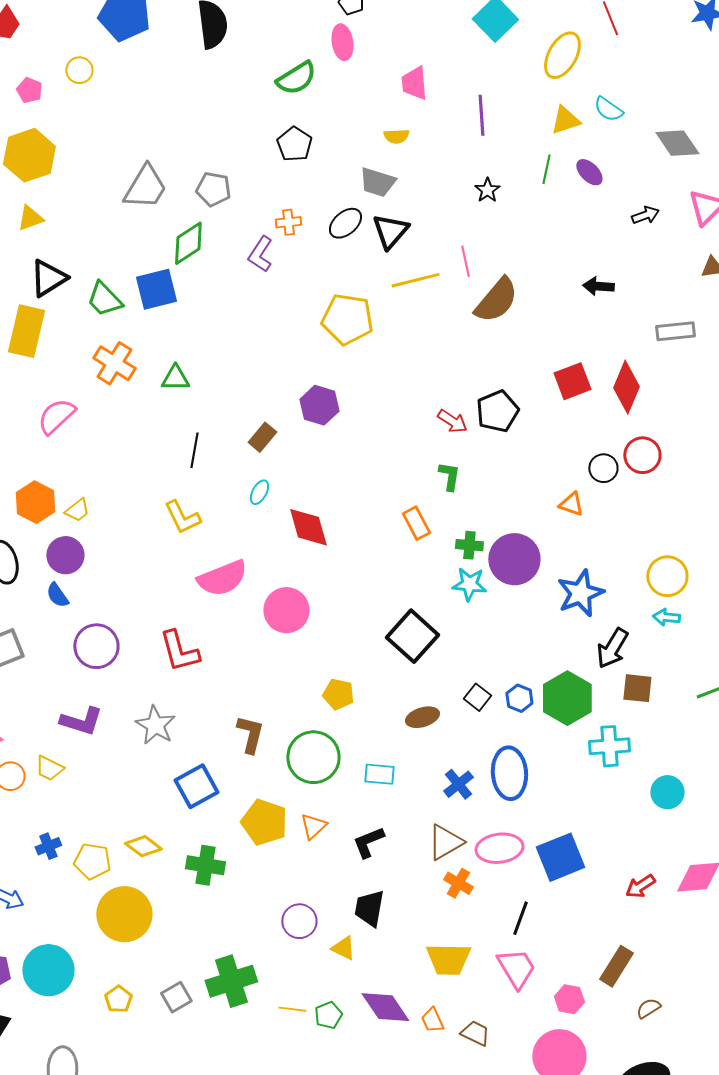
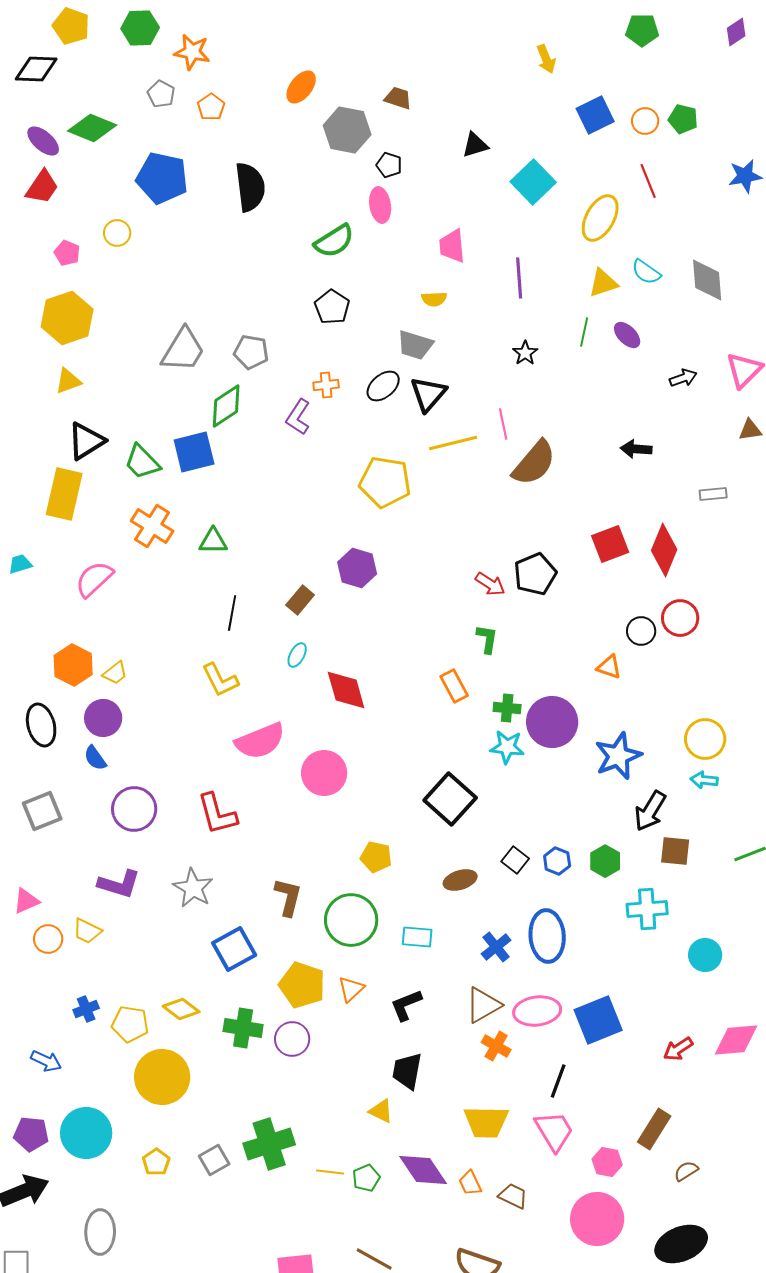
gray diamond: (677, 143) -> (707, 280), moved, turned 30
gray rectangle: (675, 331) -> (713, 494), size x0.7
green hexagon: (567, 698) -> (605, 861), size x0.6
purple circle: (299, 921) -> (292, 1039), moved

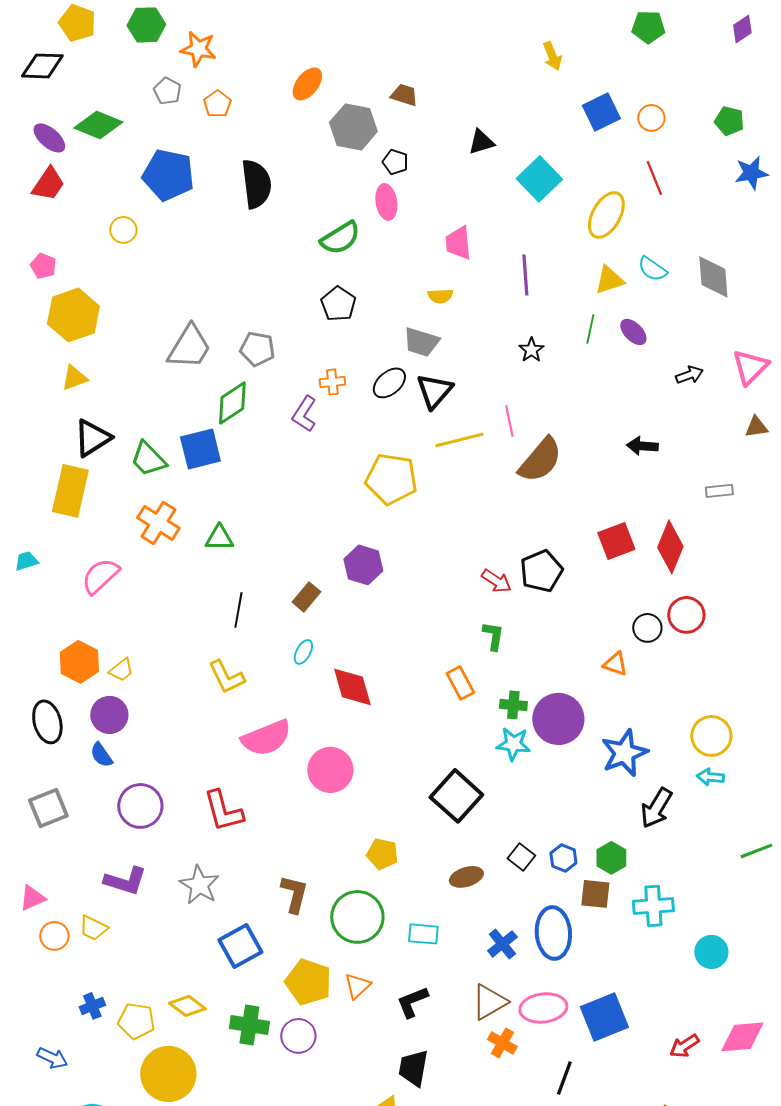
green pentagon: (683, 119) -> (729, 121), moved
pink pentagon: (67, 253) -> (43, 266), moved
brown square: (675, 851) -> (595, 894), moved

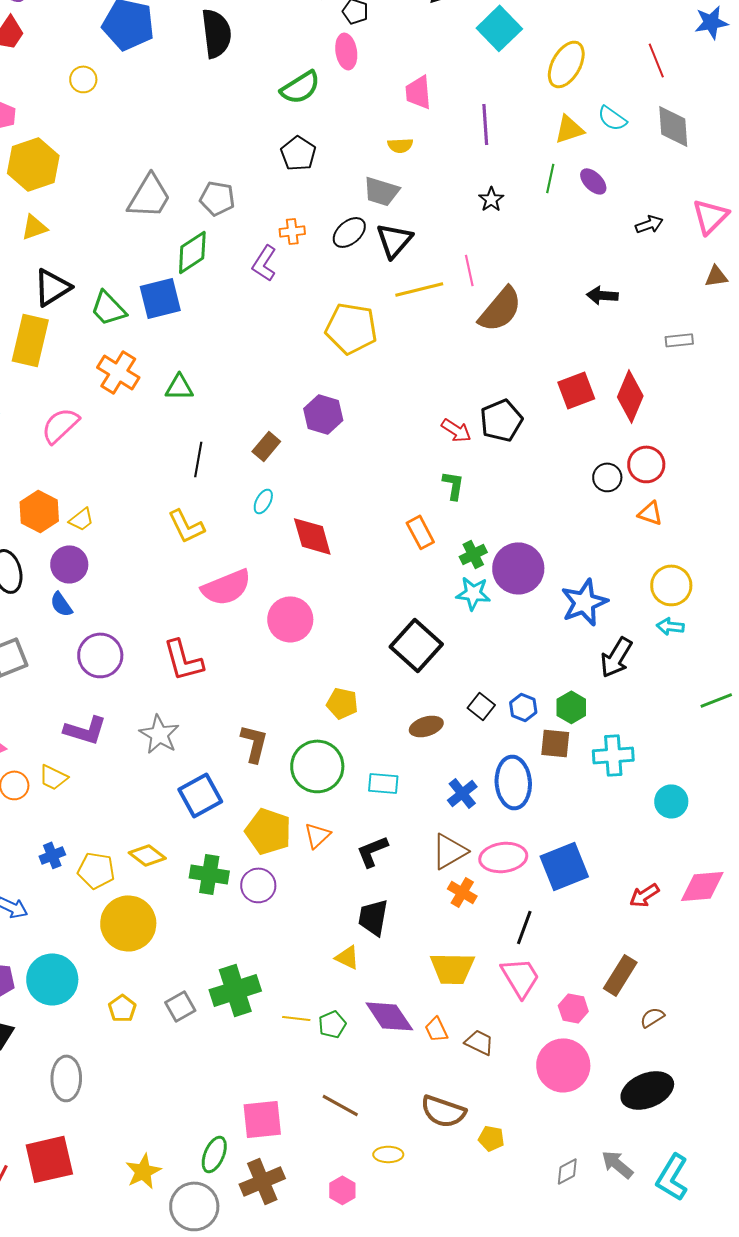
red line: (654, 178) -> (656, 60), moved
orange triangle: (615, 664) -> (650, 513), moved
green cross: (513, 705) -> (473, 554), turned -32

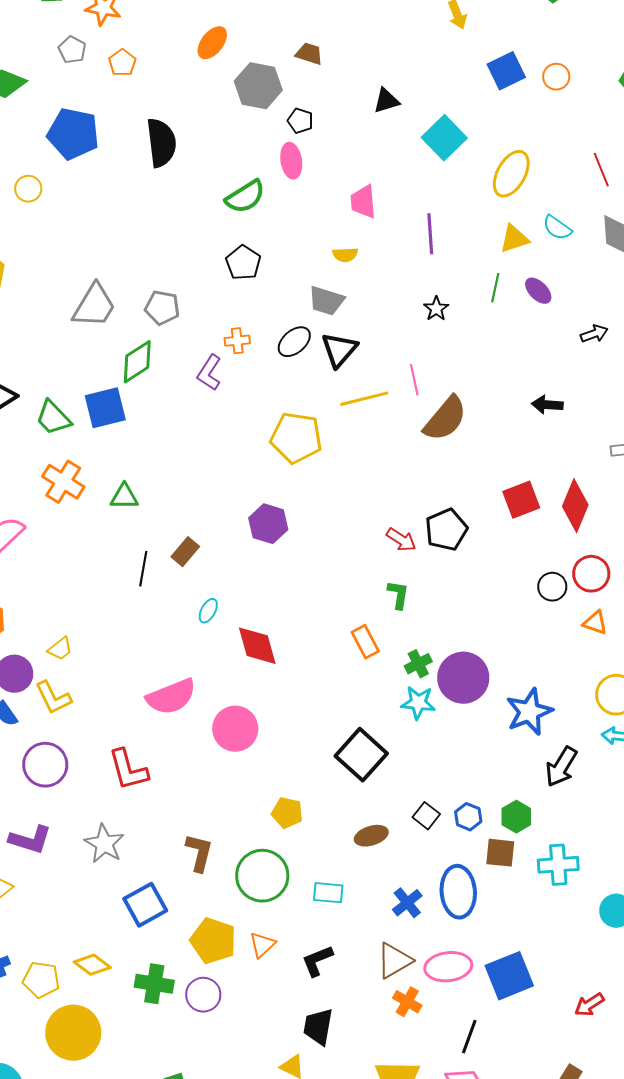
brown rectangle: (266, 446) -> (185, 552), moved
yellow trapezoid: (81, 519) -> (60, 649), moved
yellow L-shape: (186, 526) -> (53, 698), moved

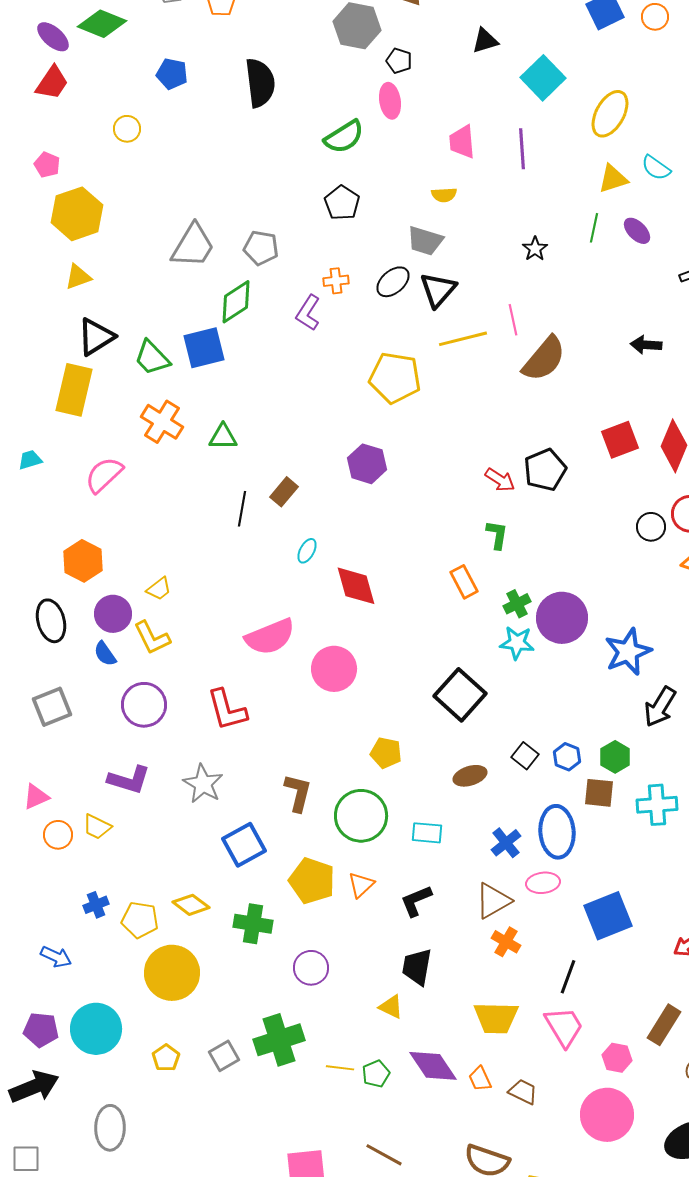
blue pentagon: (73, 134) -> (172, 74), size x0.6
purple line: (430, 234) -> (522, 149), moved
pink ellipse: (448, 967) -> (543, 883), moved, size x0.7
purple circle: (203, 995) -> (311, 968), moved

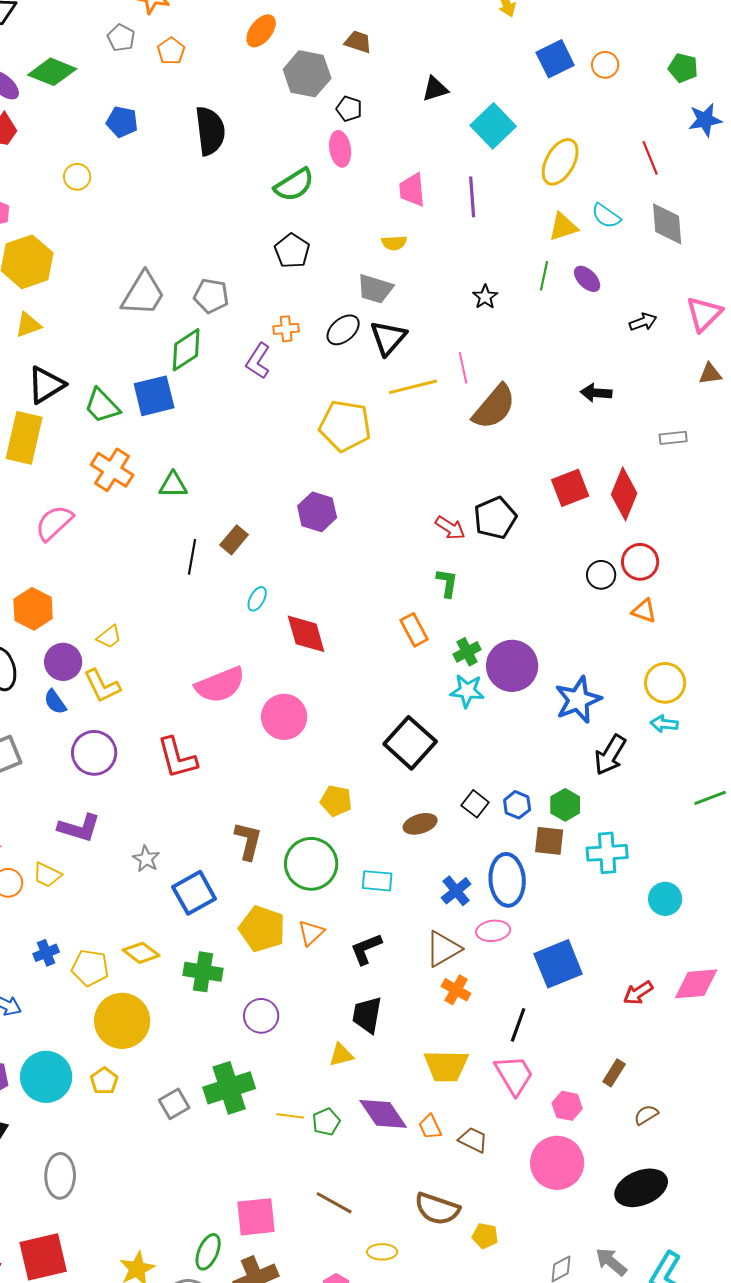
gray star: (203, 784) -> (146, 859), moved, size x0.7
yellow triangle: (391, 1007) -> (341, 1055), turned -40
brown rectangle: (664, 1025) -> (614, 1073), size x0.7
yellow pentagon: (166, 1058) -> (104, 1081), moved

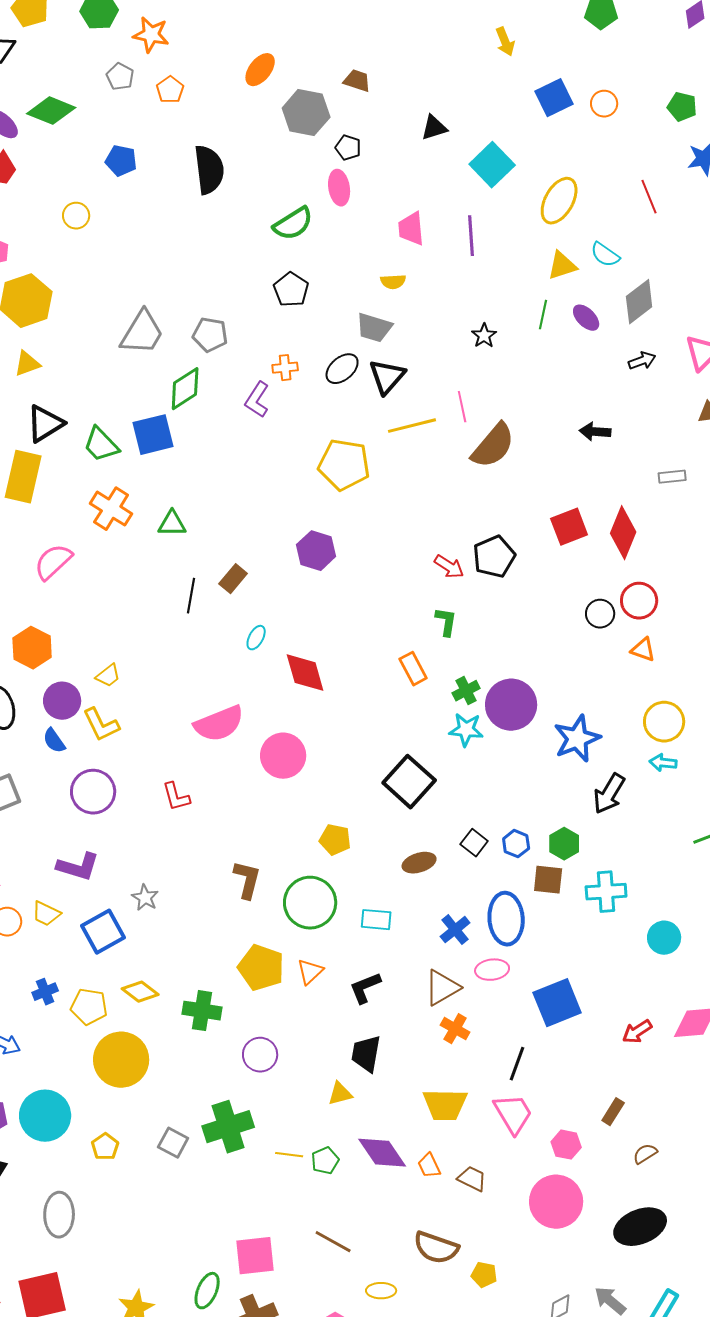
gray diamond: (667, 224) -> (639, 302), moved, turned 57
red L-shape: (177, 758) -> (176, 797), size x0.7
blue square: (194, 893) -> (103, 932), moved
yellow pentagon: (104, 1081) -> (105, 1147), moved
gray square: (174, 1104) -> (173, 1143), turned -32

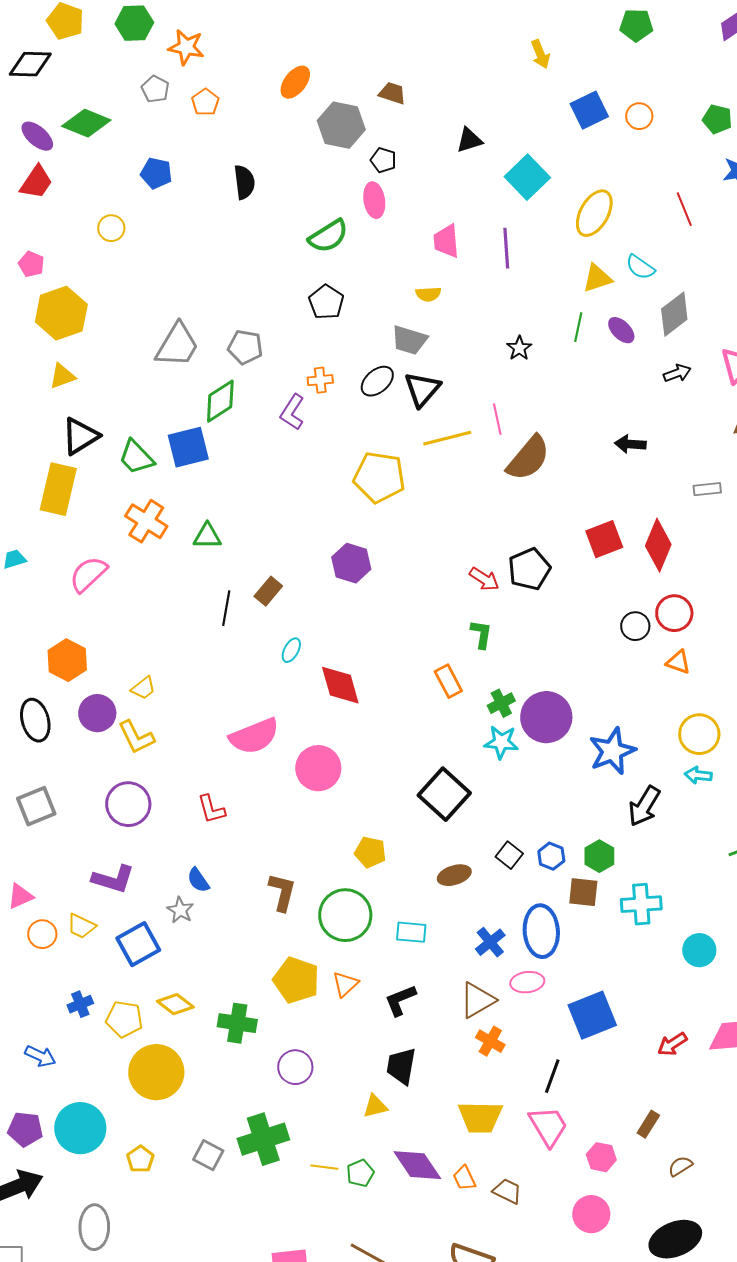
black semicircle: (209, 170) -> (244, 182), size x0.7
blue semicircle: (54, 741) -> (198, 880), moved
pink circle: (556, 1202) -> (591, 1214), size x0.7

